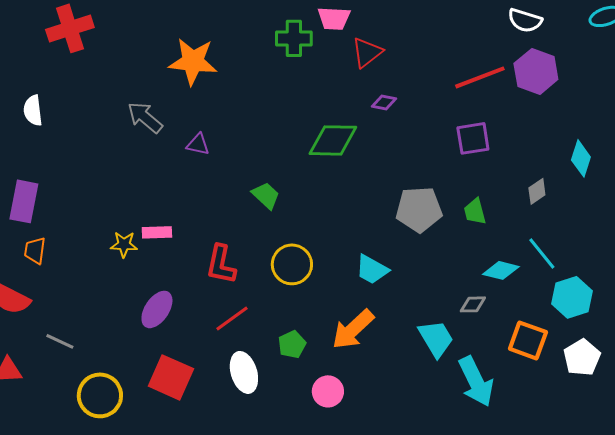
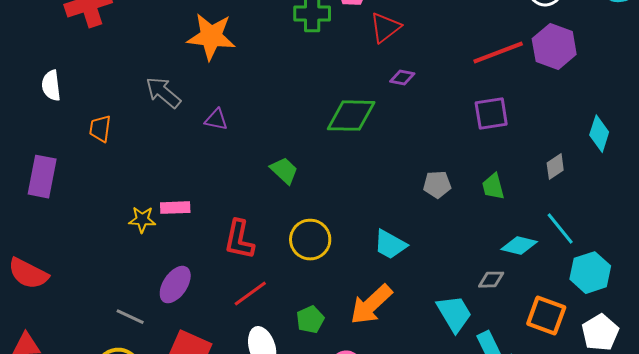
gray pentagon: (419, 209) -> (437, 185), size x0.6
orange trapezoid: (35, 250) -> (100, 129), moved
gray line: (60, 341) -> (130, 317), moved

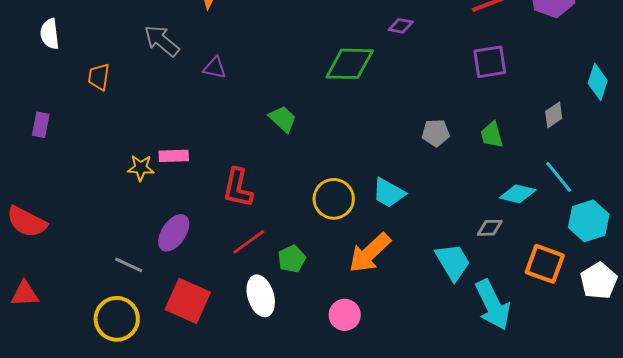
purple rectangle: (42, 177) -> (41, 125), size x0.6
yellow circle: (310, 240) -> (334, 199), moved
green pentagon: (310, 320) -> (292, 259), moved

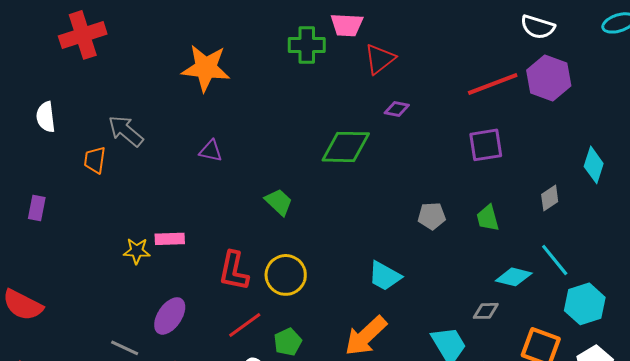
gray arrow: (162, 41) -> (126, 131), moved
yellow circle: (334, 199) -> (286, 275), moved

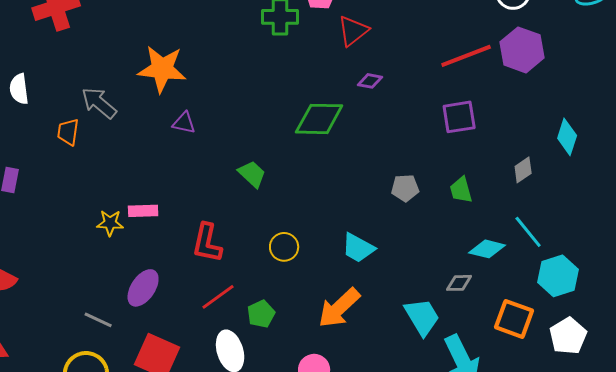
orange star: (206, 68) -> (162, 69), moved
yellow circle: (286, 275) -> (284, 247), moved, size x0.7

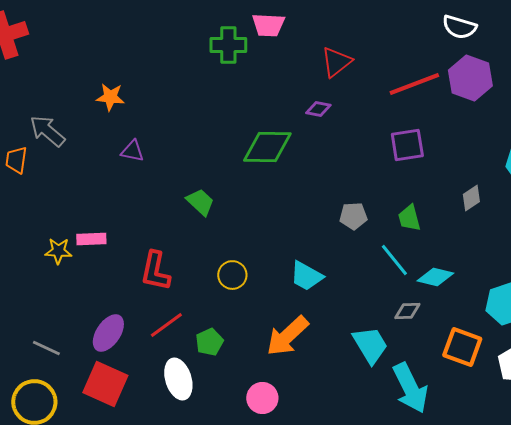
red triangle: (353, 31) -> (336, 62), moved
orange star: (162, 69) -> (110, 97), size x0.6
cyan line: (528, 232) -> (394, 260), moved
purple ellipse: (143, 288) -> (108, 333), moved

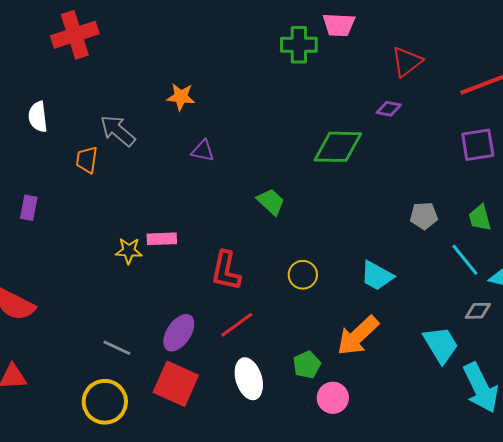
green pentagon: (209, 342) -> (307, 365), moved

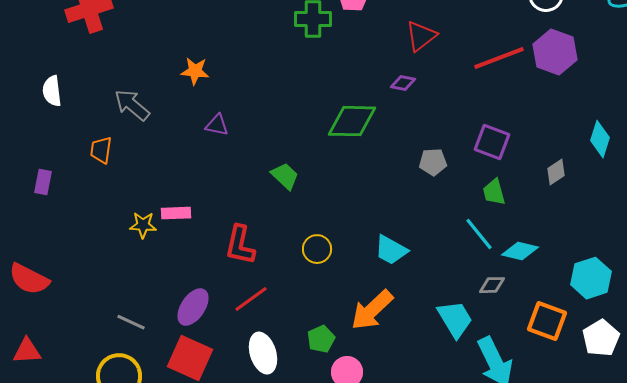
purple square: (478, 145) -> (492, 142), moved, turned 30
orange trapezoid: (87, 160) -> (101, 150), moved
gray pentagon: (424, 216) -> (433, 162), moved

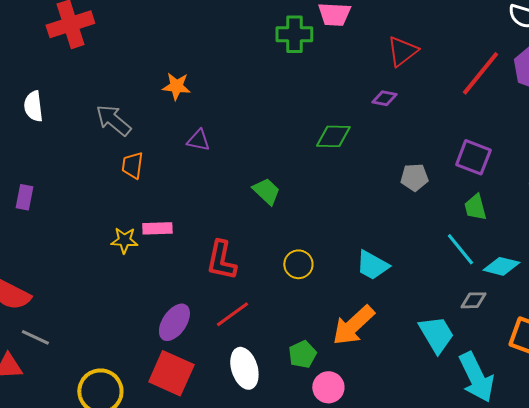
red line: (499, 58) -> (480, 73), turned -30
green diamond: (352, 121) -> (333, 136), size x0.7
orange trapezoid: (101, 150) -> (132, 165), moved
gray line: (131, 322) -> (35, 337), moved

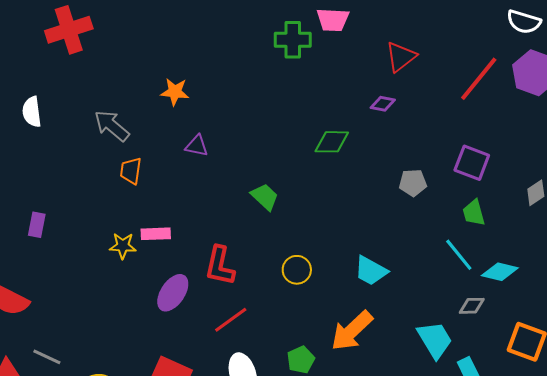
purple rectangle: (24, 197) -> (37, 225), moved
purple ellipse: (174, 322) -> (173, 293), moved
gray line: (35, 337) -> (47, 357), moved

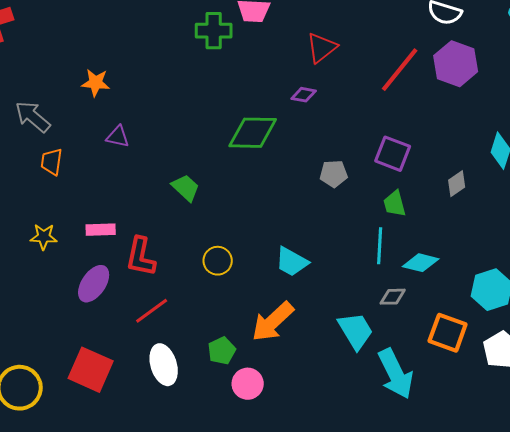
green diamond: (332, 142) -> (253, 133), size x1.4
pink rectangle: (156, 234) -> (101, 230), moved
cyan line: (459, 255) -> (380, 246), turned 42

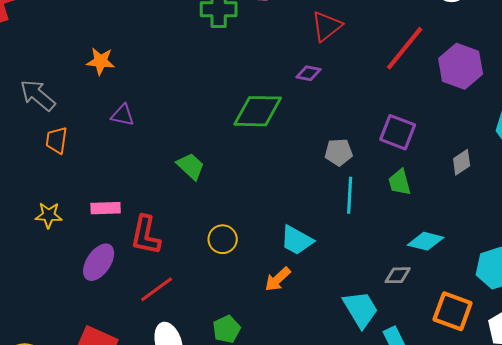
purple hexagon: (456, 64) -> (461, 66), moved
cyan line: (380, 246) -> (350, 195), moved
orange arrow: (273, 322) -> (278, 279), moved, size x0.6

